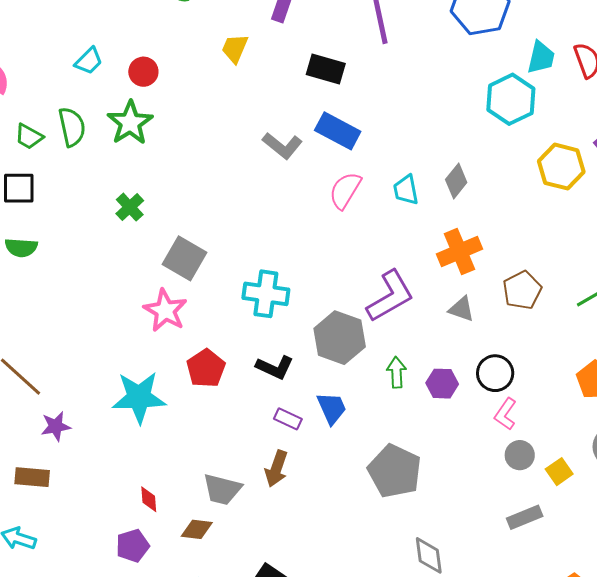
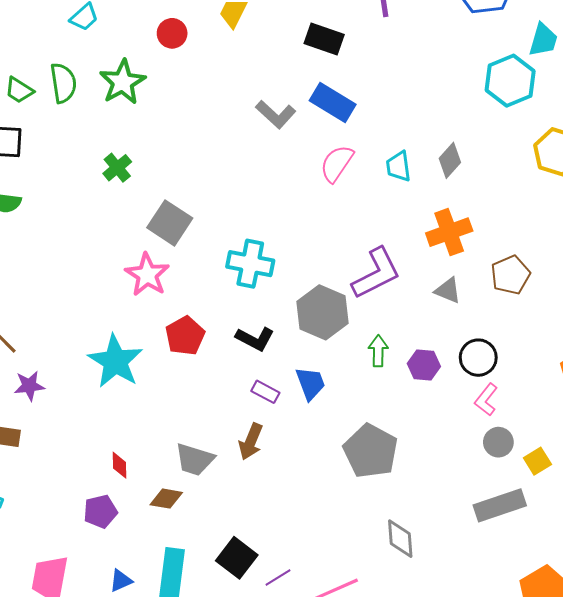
red circle: (143, 72) -> (172, 33), moved
cyan star: (139, 397) -> (115, 361), turned 30
gray rectangle: (525, 517) -> (500, 505), size x1.4

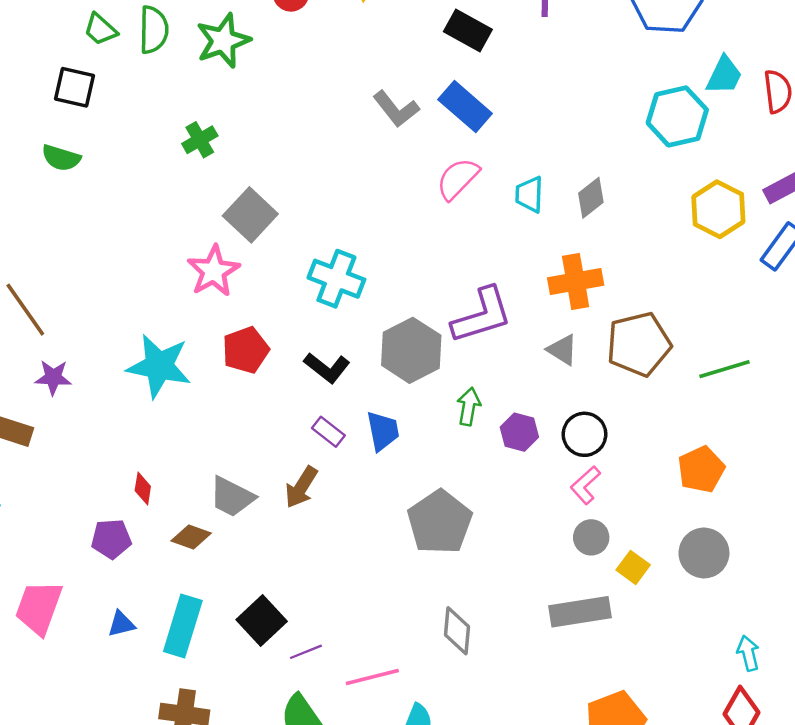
brown pentagon: (510, 275) -> (639, 344), size x1.4
cyan star: (115, 361) -> (159, 366), turned -30
yellow square: (537, 461) -> (633, 567), turned -32

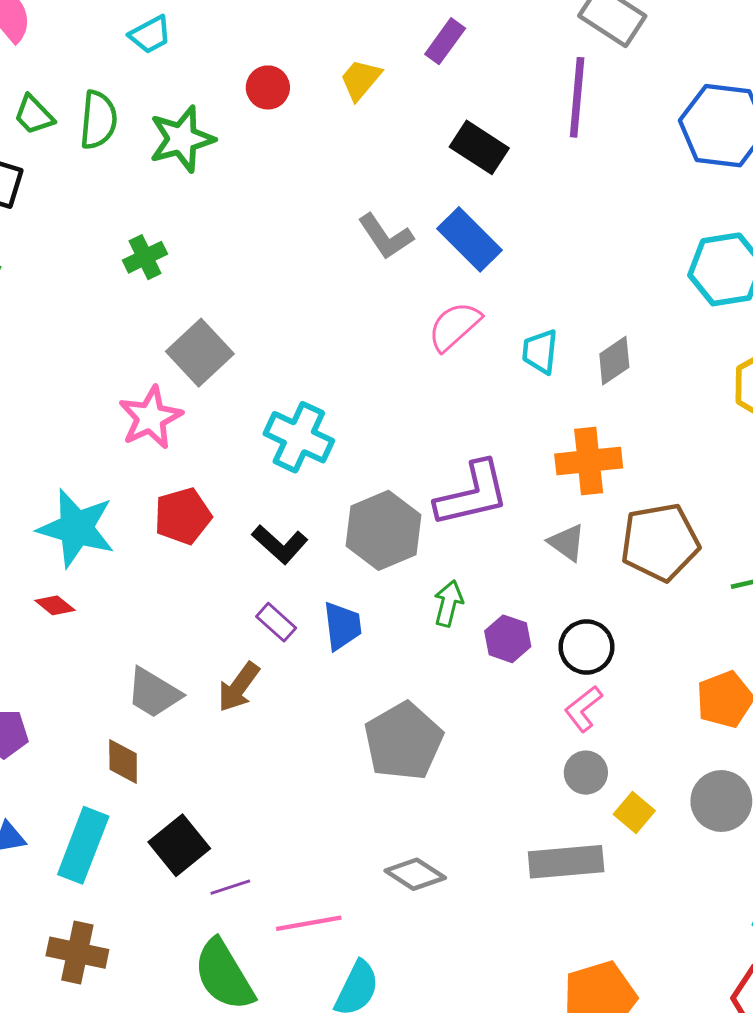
red diamond: (143, 489) -> (55, 605), moved, turned -64
brown diamond: (191, 537) -> (123, 762), moved, turned 66
gray diamond: (457, 631) -> (415, 874), turned -66

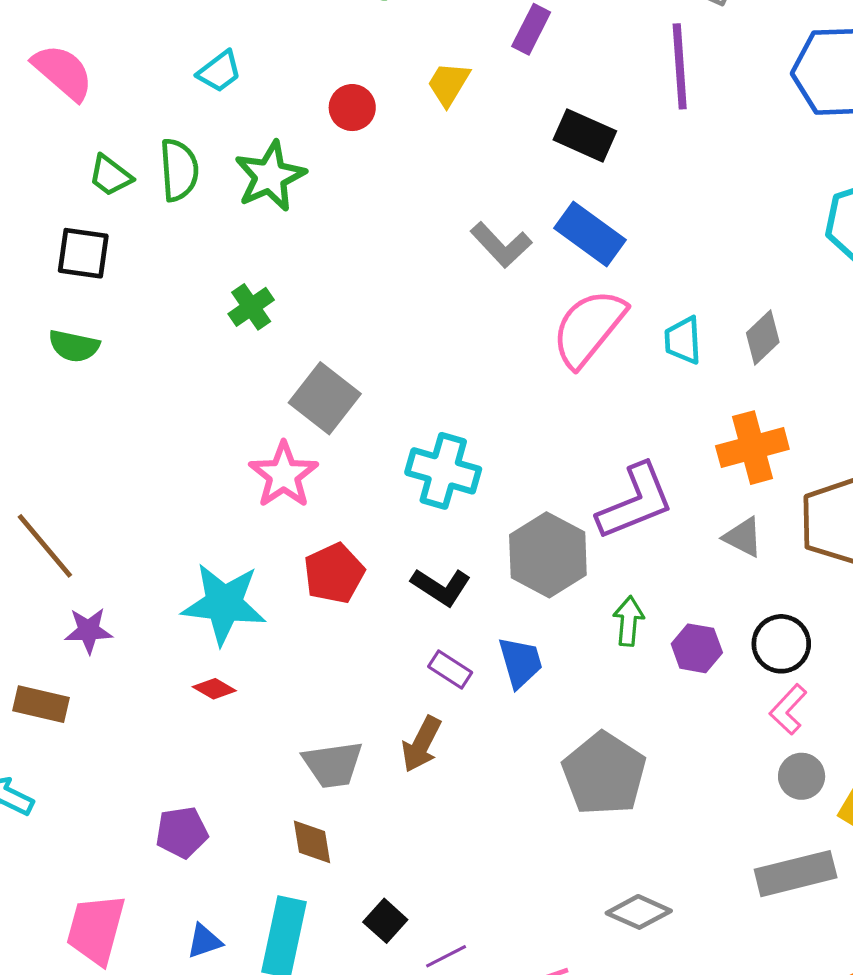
pink semicircle: (454, 326) -> (589, 328), size x1.4
gray trapezoid: (154, 693) -> (333, 764), turned -30
black square: (179, 845) -> (385, 921), size x0.7

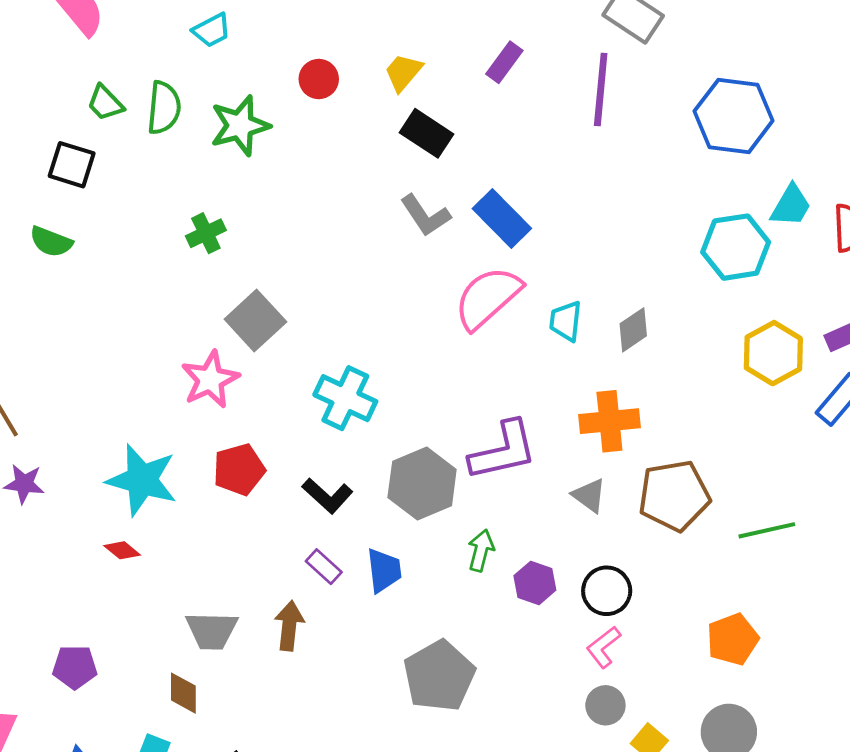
purple rectangle: (531, 29) -> (504, 62), moved
black rectangle: (585, 135) -> (426, 133), moved
brown arrow: (421, 744) -> (289, 626), turned 150

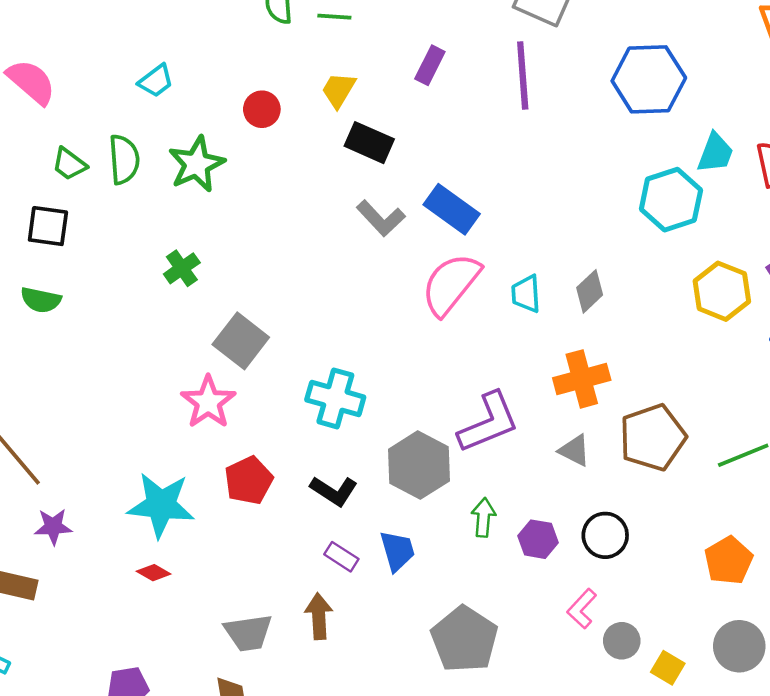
pink L-shape: (603, 647) -> (582, 609), moved

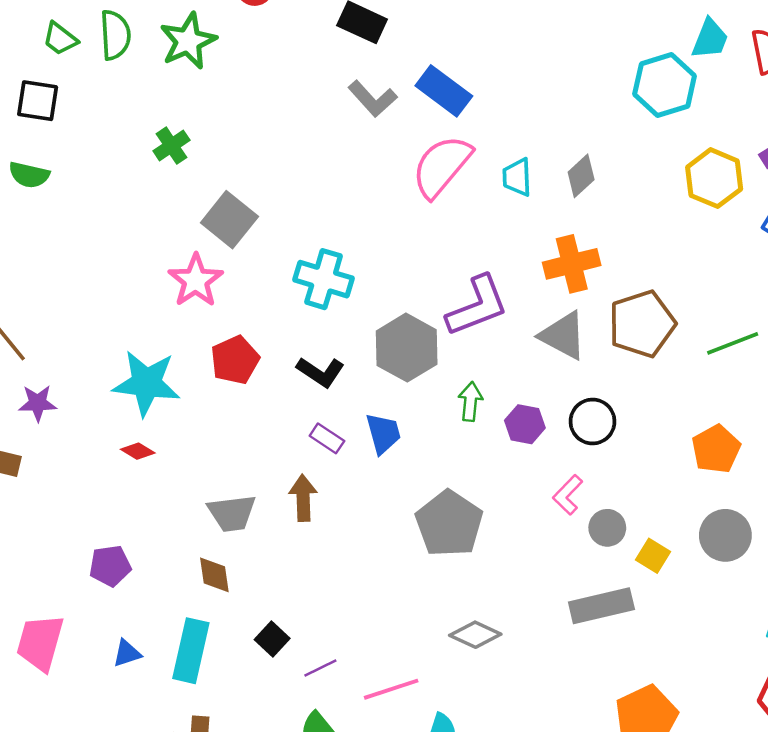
gray triangle: (574, 450) -> (563, 336), size x1.5

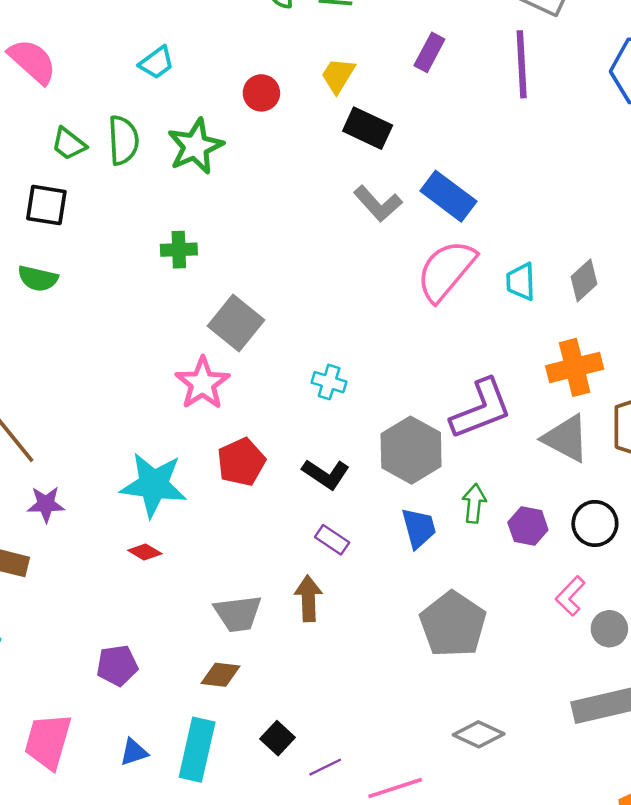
green cross: (171, 146) -> (179, 250), turned 32
cyan cross: (324, 279) -> (329, 382), size x0.6
blue trapezoid: (383, 433) -> (419, 528), moved
brown diamond: (214, 575) -> (220, 675), turned -75

